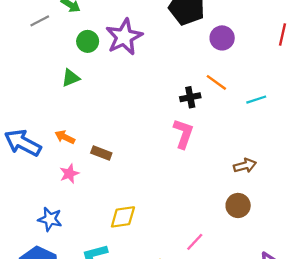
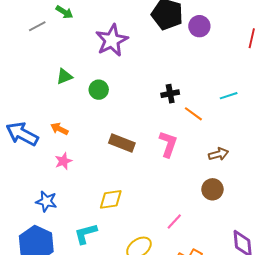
purple circle: (222, 38) -> (199, 26), moved
green circle: (88, 41) -> (99, 90), moved
orange line: (216, 82) -> (193, 114), moved
pink L-shape: (183, 134) -> (168, 144), moved
brown rectangle: (101, 153) -> (122, 143), moved, size x1.4

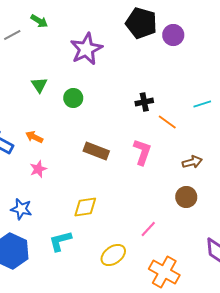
green triangle: (64, 77) -> (39, 85), turned -42

